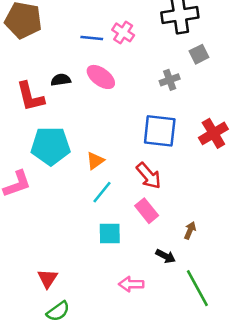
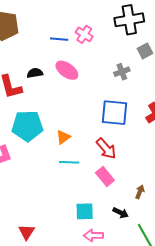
cyan line: (102, 192) -> (69, 162), turned 54
cyan square: (110, 234) -> (85, 211), moved

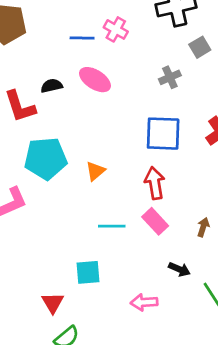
red arrow: (106, 149) -> (155, 183), turned -145
cyan line: (69, 162) -> (112, 226), moved
brown arrow: (140, 192) -> (203, 227), moved
cyan square: (85, 211) -> (88, 272), moved

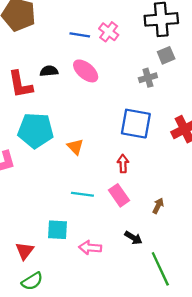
gray square: (200, 47) -> (166, 55), moved
orange triangle: (95, 171) -> (75, 147), turned -42
red arrow: (155, 183) -> (123, 164), size x0.7
pink arrow: (144, 302) -> (90, 248), moved

